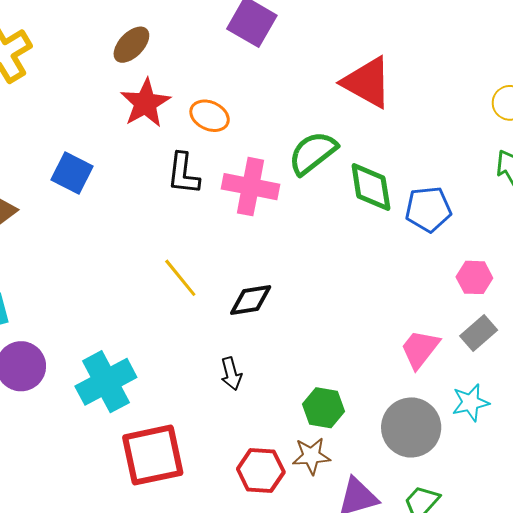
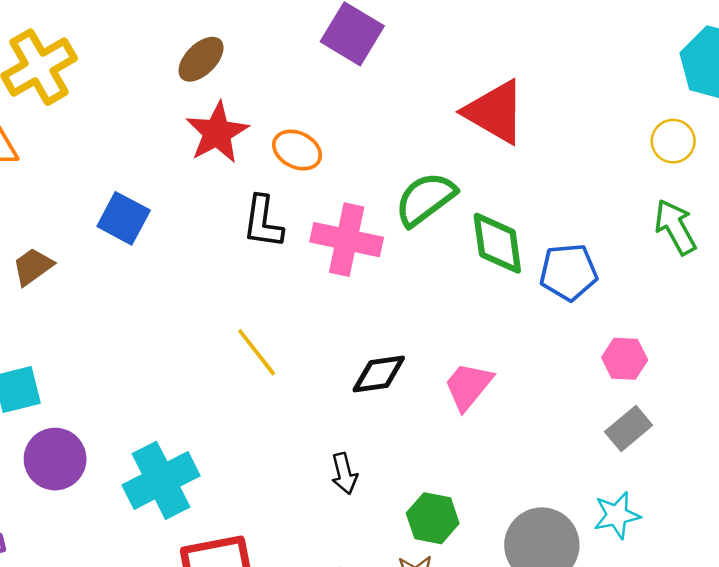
black diamond: (251, 300) -> (379, 374), moved
pink trapezoid: (420, 349) -> (468, 386), moved
black arrow: (231, 374) -> (344, 474), moved

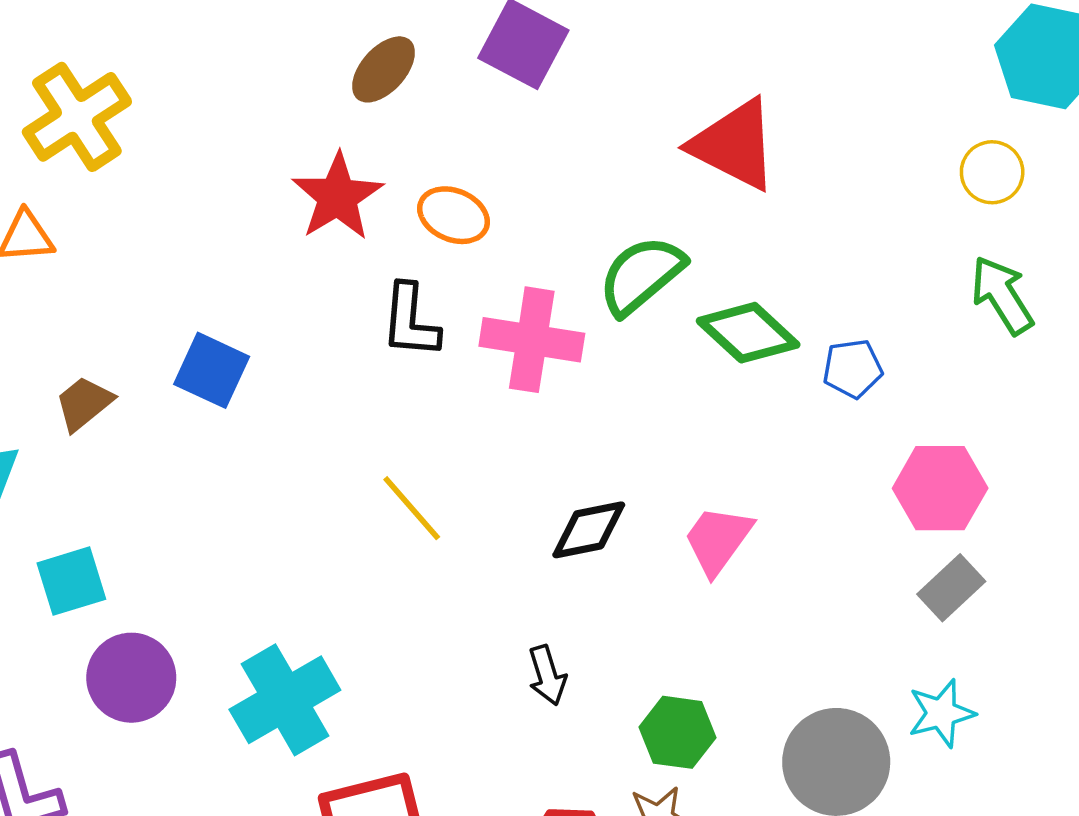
brown ellipse: (201, 59) -> (383, 69), moved
blue square: (124, 218) -> (212, 370), moved
green diamond: (497, 243) -> (748, 333), turned -36
blue pentagon: (568, 272) -> (853, 369), size x0.7
pink hexagon: (625, 359) -> (940, 488), size x1.4

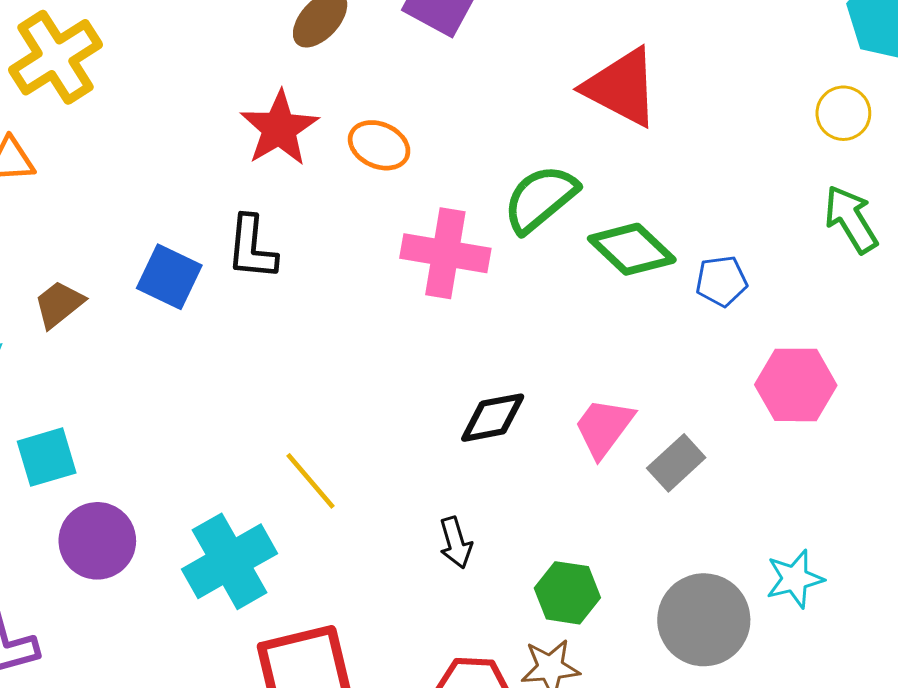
black L-shape: (410, 321) -> (252, 248), moved
yellow line: (412, 508) -> (310, 481), moved
gray rectangle: (951, 588) -> (676, 463), moved

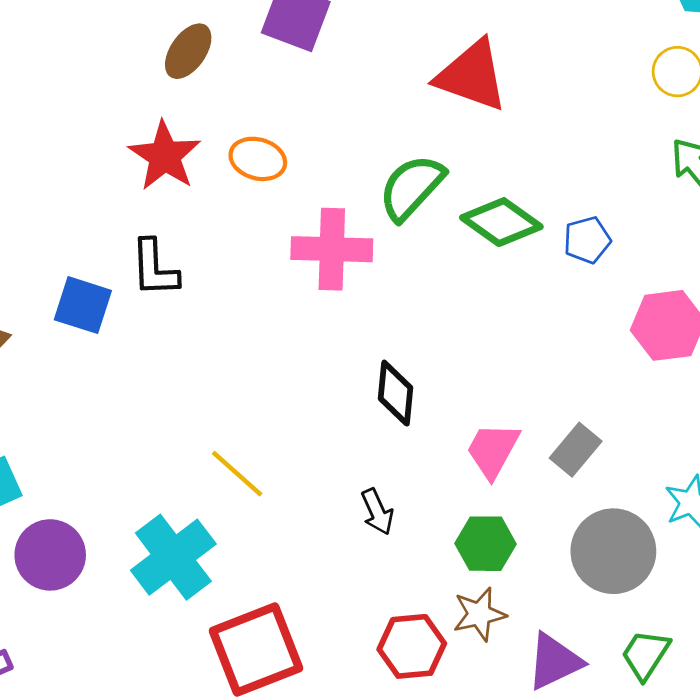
black diamond: (493, 418) -> (396, 393), turned -66
pink trapezoid: (604, 427) -> (493, 450), moved
gray rectangle: (676, 463) -> (576, 450), moved

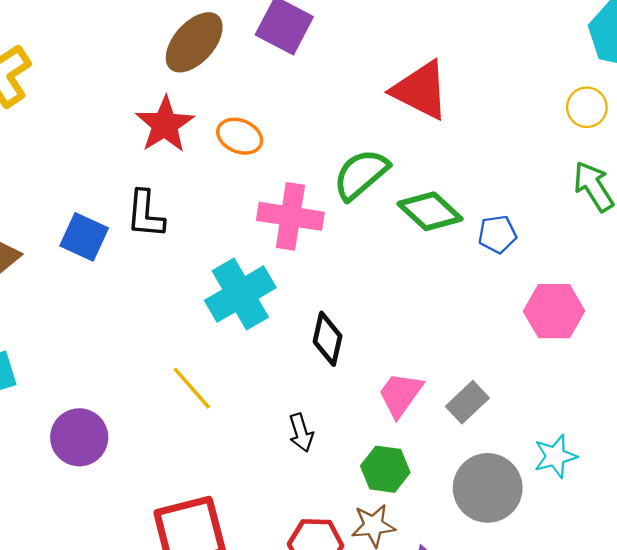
brown ellipse: (188, 51) -> (194, 42), size x1.4
purple circle: (50, 555) -> (79, 437), moved
cyan cross: (173, 557) -> (240, 294), moved

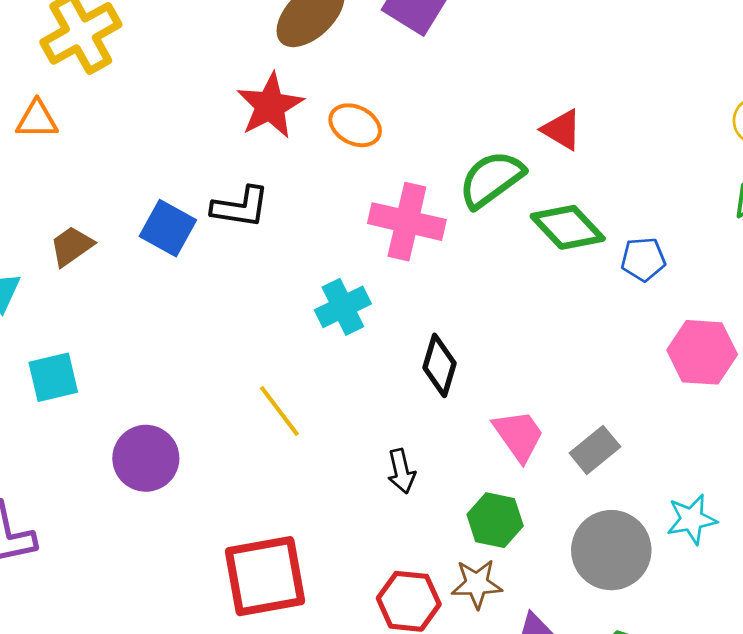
red triangle: (421, 90) -> (562, 130), moved, size x0.6
black L-shape: (145, 214) -> (240, 207), turned -90
cyan cross: (240, 294) -> (343, 307), size x0.7
pink trapezoid: (400, 394) -> (519, 435), turned 105

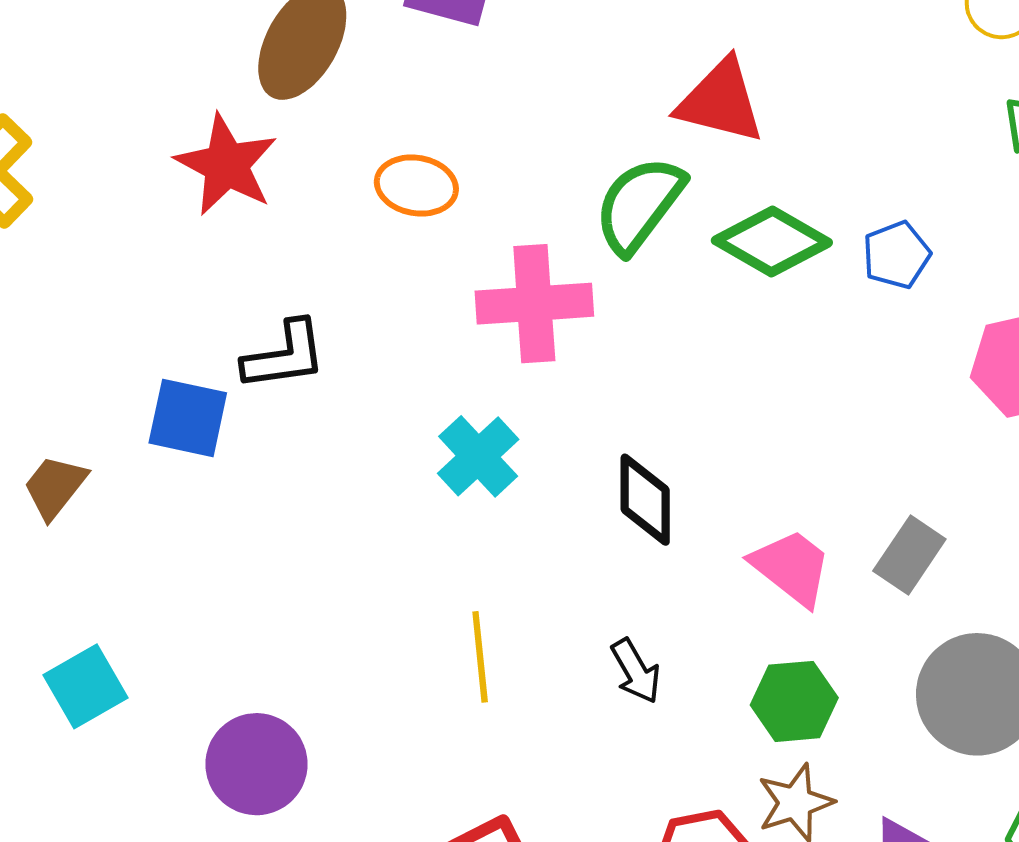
red star: (270, 106) -> (226, 165), moved
red triangle: (562, 130) -> (721, 101), size x1.4
yellow line: (279, 411) -> (480, 657), moved, turned 48

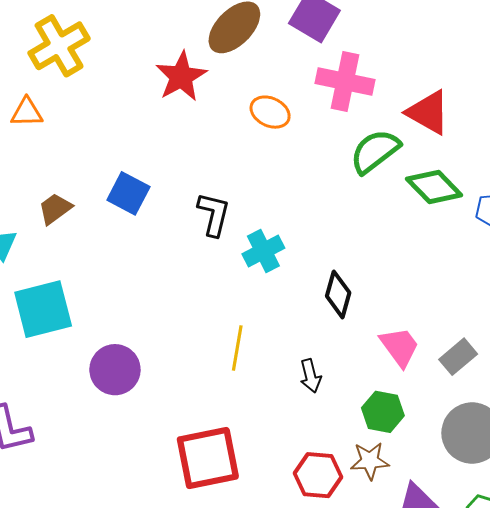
pink cross: (534, 304) -> (345, 82), moved
black L-shape: (285, 356) -> (214, 214), moved, turned -84
cyan square: (86, 686) -> (43, 309), size x1.5

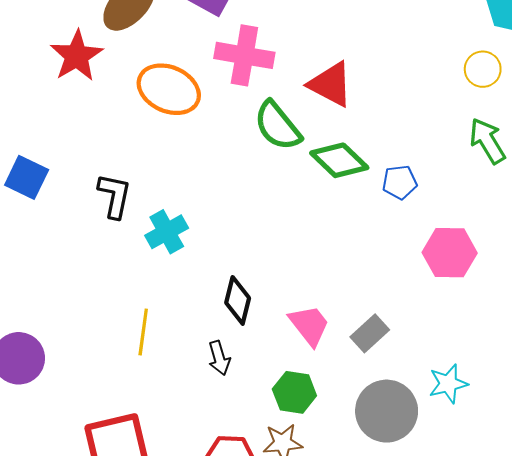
orange ellipse: (270, 112) -> (169, 89), size x1.5
green semicircle: (375, 151) -> (278, 126), turned -90
black diamond: (338, 294) -> (238, 300), moved

